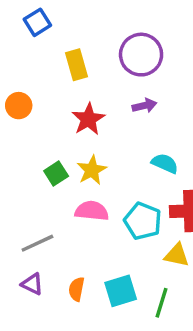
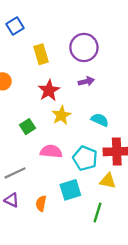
yellow star: (92, 170) -> (61, 115), moved
cyan square: (121, 291) -> (70, 190), moved

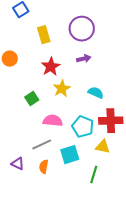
gray line: (15, 173) -> (42, 145), moved

